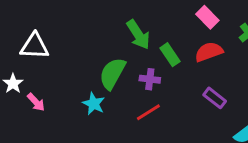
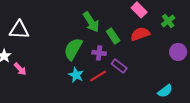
purple rectangle: (215, 98) -> (119, 66), moved
cyan star: (94, 104) -> (76, 75), moved

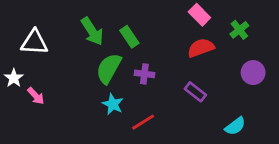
green arrow: (91, 22) -> (92, 31), moved
green rectangle: (113, 36) -> (129, 37), moved
purple rectangle: (119, 66) -> (195, 92), moved
red line: (98, 76) -> (143, 122), moved

